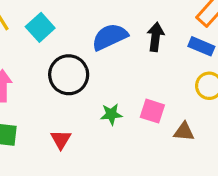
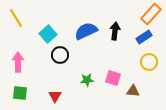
cyan square: (40, 27) -> (48, 34), moved
blue rectangle: (201, 46) -> (144, 37), turned -56
black circle: (69, 75) -> (60, 55), size x0.7

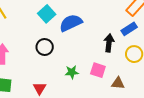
black arrow: (115, 31) -> (109, 43), moved
cyan square: (48, 34) -> (47, 14), moved

